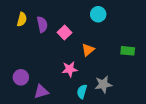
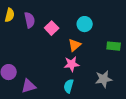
cyan circle: (98, 14) -> (85, 24), moved
pink star: (70, 69) -> (72, 64), moved
gray star: (103, 84) -> (104, 79), moved

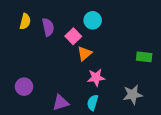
cyan circle: (85, 24) -> (93, 20), moved
orange triangle: (75, 45) -> (85, 53), moved
purple triangle: (29, 86) -> (61, 103), moved

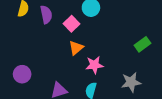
orange triangle: (85, 53) -> (76, 48), moved
green rectangle: (144, 57) -> (143, 44), turned -42

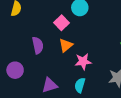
purple semicircle: (46, 15) -> (38, 45), moved

